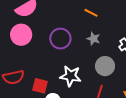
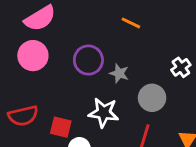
gray star: (93, 39) -> (119, 73), moved

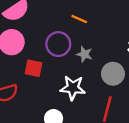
orange line: (131, 23) -> (79, 19), moved
red square: (61, 127) -> (34, 68), moved

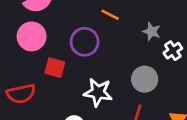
gray star: (85, 54) -> (152, 31), moved

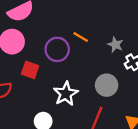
orange line: (110, 15) -> (81, 37), moved
white star: (98, 92) -> (66, 94), turned 30

